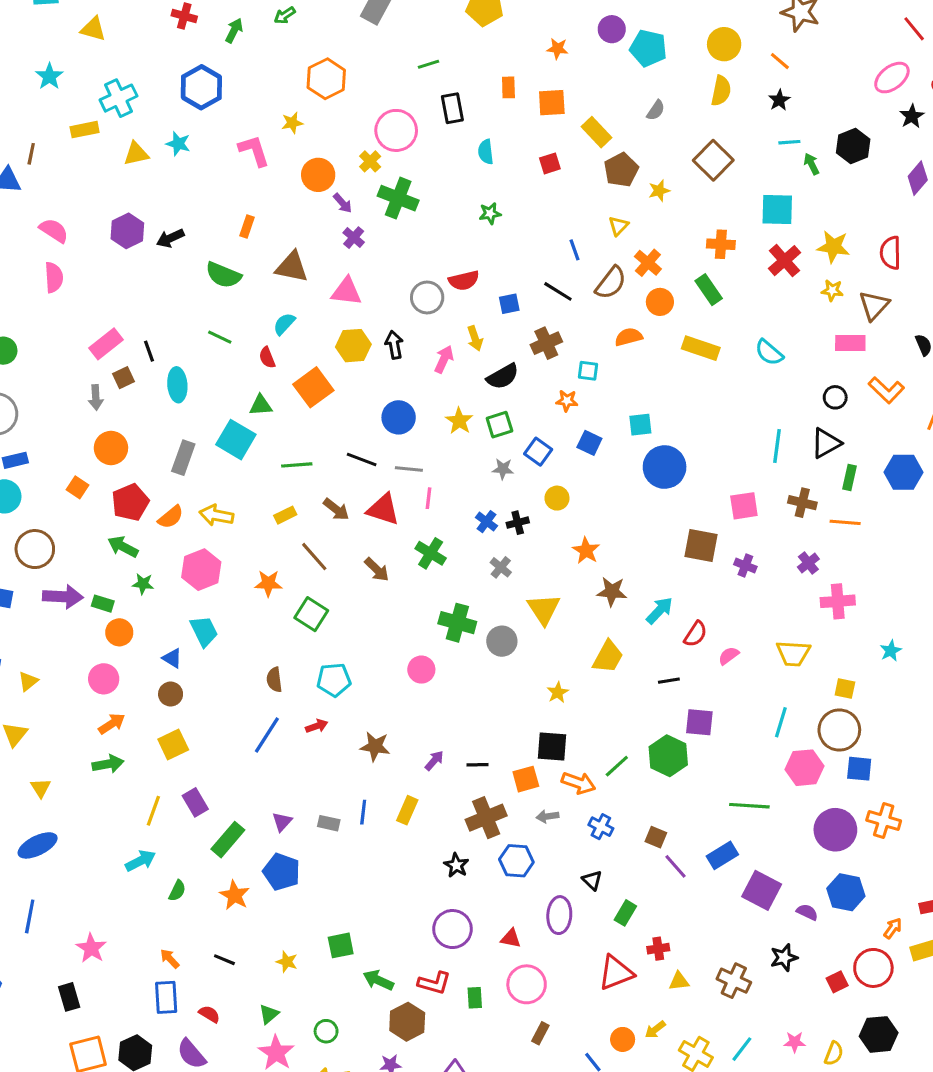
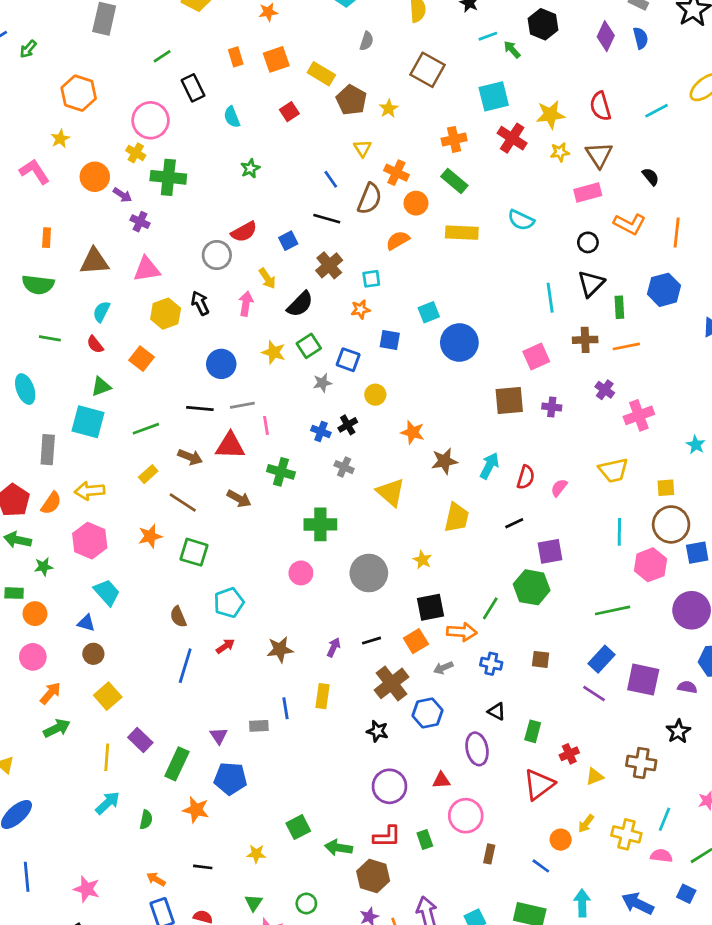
orange square: (313, 387) -> (141, 359), size x0.7
gray circle: (502, 641) -> (369, 573), moved, size x1.4
purple line: (675, 866) -> (594, 693), moved

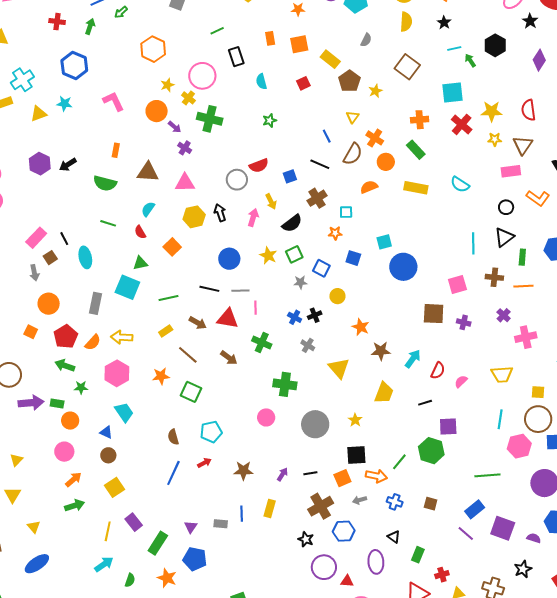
yellow star: (60, 139) -> (167, 85), moved
purple circle: (389, 786) -> (324, 567), moved

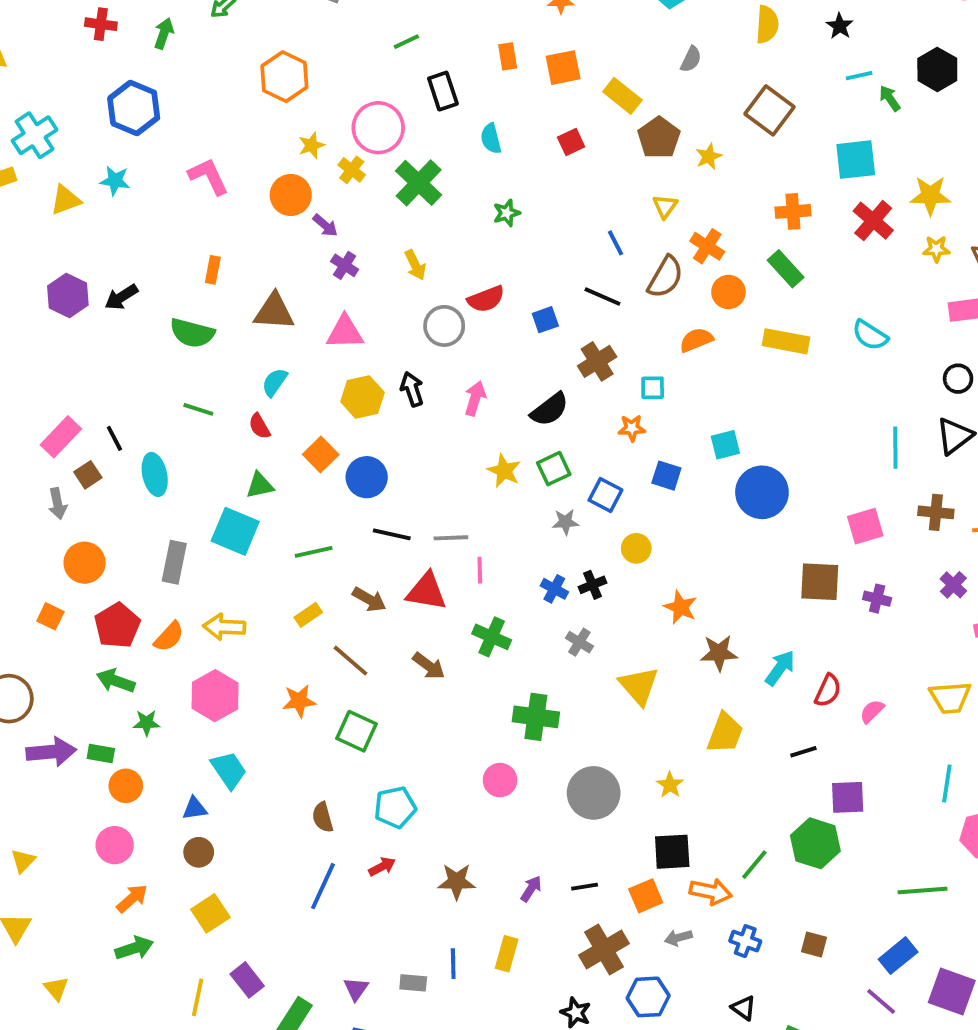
green cross: (210, 119) -> (419, 183), moved, turned 30
yellow arrow: (271, 201) -> (415, 265), moved
blue circle: (229, 259) -> (367, 477), moved
blue triangle: (106, 432) -> (195, 808), turned -32

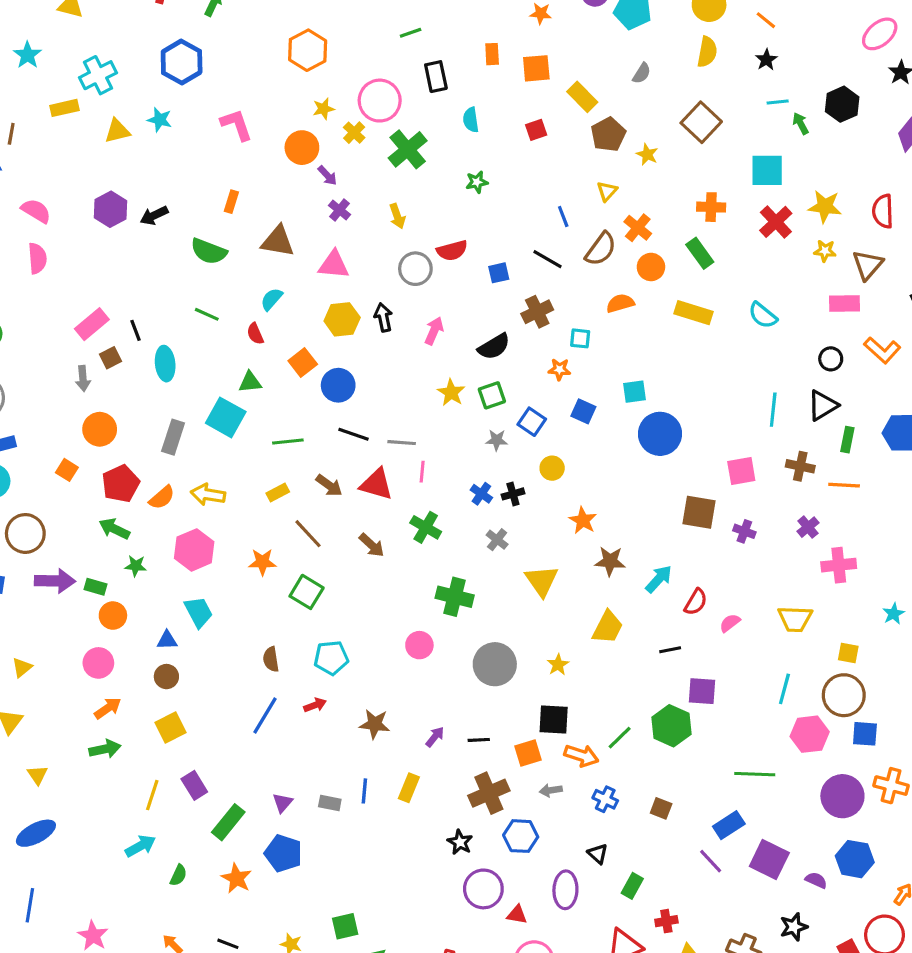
yellow star: (709, 157) -> (647, 154), turned -30

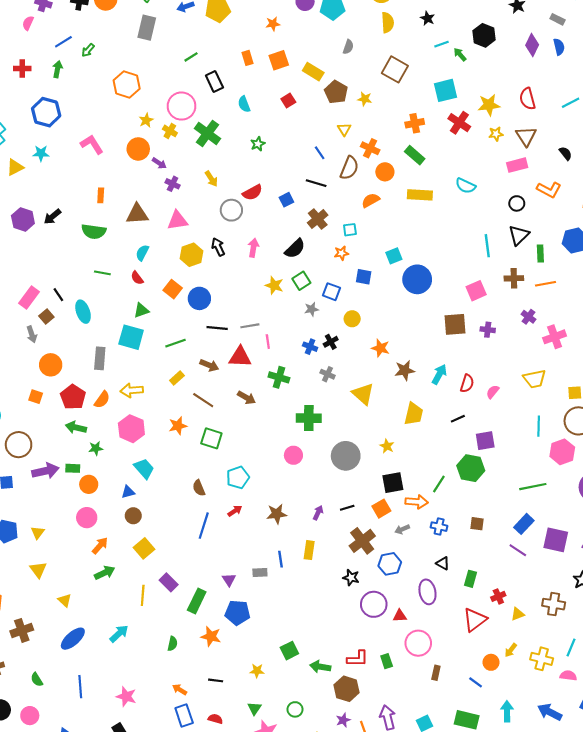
cyan arrow: (140, 846) -> (119, 634), moved

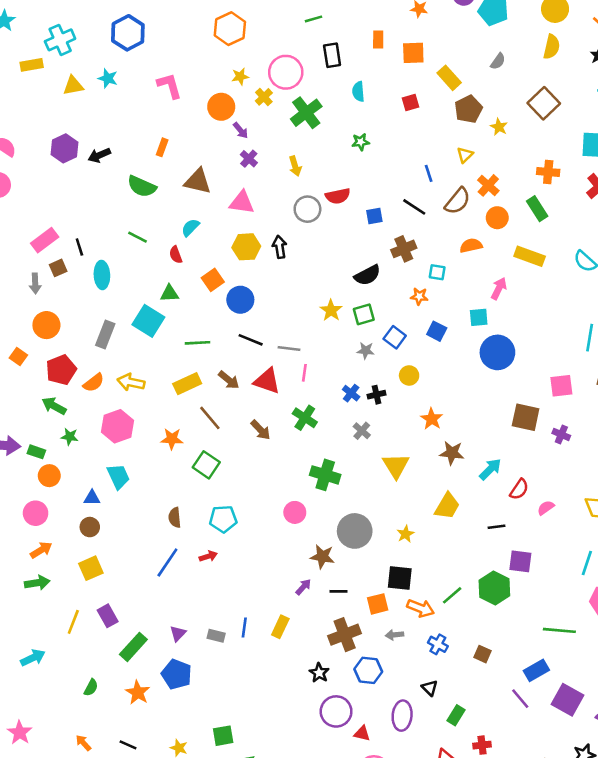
pink arrow: (253, 248) -> (499, 288), moved
yellow rectangle: (177, 378) -> (187, 384), size x1.5
brown star: (277, 514) -> (322, 557), moved

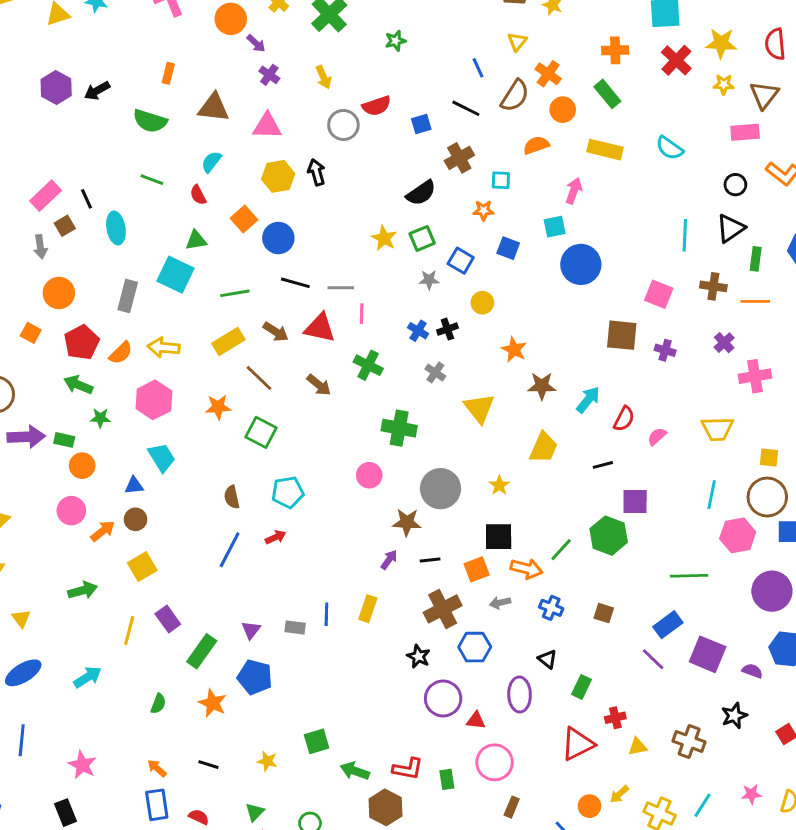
pink square: (561, 386) -> (659, 294), turned 35
orange arrow: (41, 550) -> (103, 531), moved

